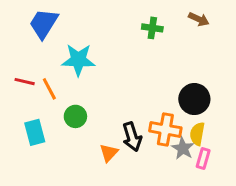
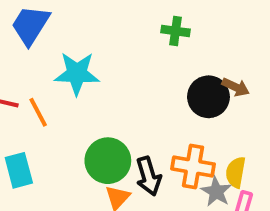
brown arrow: (199, 19) -> (236, 87), moved
black circle: (194, 99) -> (208, 97), moved
green circle: (75, 116) -> (108, 161), moved, size x1.5

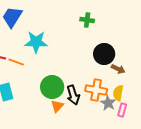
brown arrow: (236, 87) -> (118, 69), moved
orange line: (38, 112) -> (16, 62), turned -42

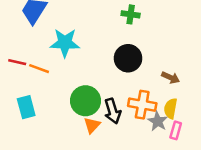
black circle: (104, 54) -> (128, 58), moved

